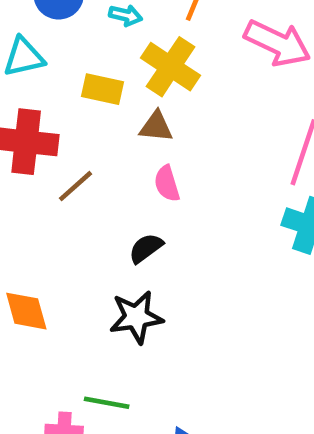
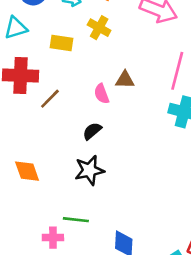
yellow cross: (171, 67) -> (99, 28), size x0.7
brown triangle: (156, 127) -> (125, 80), moved

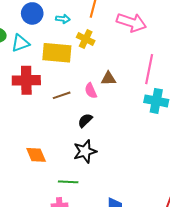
yellow rectangle: (62, 43) -> (57, 53), size x1.6
brown line: (50, 99) -> (62, 95), moved, turned 30
green line: (76, 220) -> (68, 182), moved

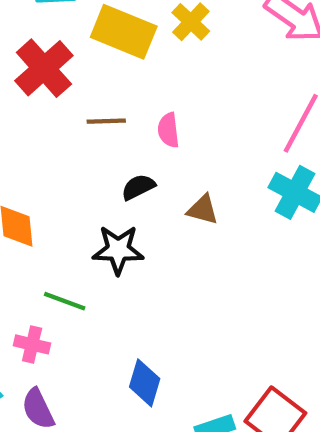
brown triangle: (108, 79) -> (203, 210), moved
red cross: (26, 80) -> (44, 68), turned 32

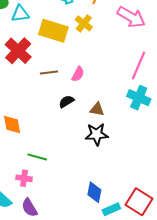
pink semicircle: (168, 130) -> (78, 74), turned -140
black star: (118, 250) -> (97, 134), moved
blue diamond: (145, 383) -> (94, 192), moved

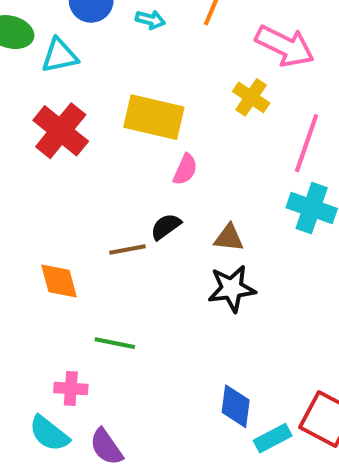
yellow cross: (84, 23) -> (251, 97), moved
yellow rectangle: (53, 31) -> (154, 117), moved
brown line: (49, 73) -> (128, 250), moved
pink cross: (24, 178) -> (71, 388), moved

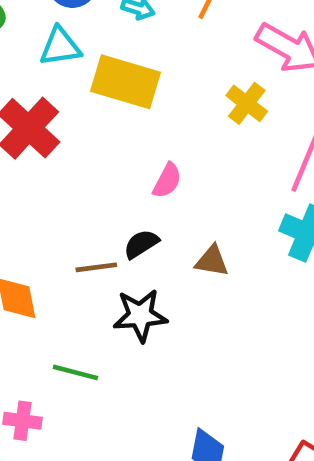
cyan triangle: (60, 56) -> (60, 47), moved
yellow rectangle: (154, 117) -> (125, 82), moved
black star: (232, 288) -> (140, 315), moved

